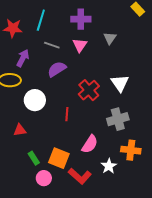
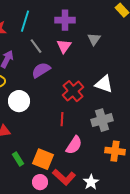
gray line: (52, 45) -> (36, 46), turned 35
white triangle: (120, 83) -> (104, 84), turned -36
red line: (67, 114) -> (62, 119), moved
white star: (109, 166) -> (91, 182), moved
pink circle: (44, 178) -> (40, 182), moved

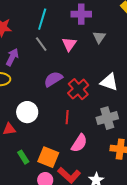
purple cross: (65, 20) -> (81, 14), moved
cyan line: (25, 21) -> (42, 19), moved
purple semicircle: (41, 70) -> (53, 79), moved
white circle: (19, 101) -> (27, 112), moved

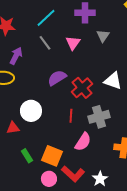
cyan line: (42, 19) -> (46, 18), turned 30
gray cross: (107, 118) -> (99, 117), moved

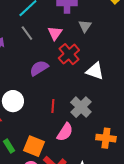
red cross: (82, 88) -> (69, 54), moved
gray cross: (99, 117) -> (81, 107), turned -30

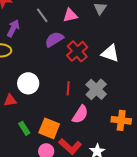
pink triangle: (55, 33) -> (70, 15), turned 42
red cross: (69, 54) -> (77, 51), moved
purple semicircle: (39, 68) -> (54, 39), moved

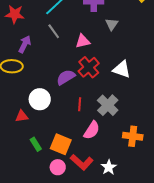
pink triangle: (70, 15) -> (83, 41), moved
purple semicircle: (54, 39) -> (66, 77), moved

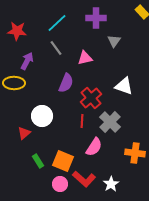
red cross: (89, 67) -> (91, 98), moved
purple semicircle: (66, 77) -> (66, 83), moved, turned 144
red triangle: (22, 116) -> (24, 133), turned -32

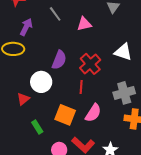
purple semicircle: (66, 83) -> (59, 60), moved
gray cross: (110, 122) -> (124, 93), moved, turned 30
orange square: (63, 161) -> (65, 115), moved

